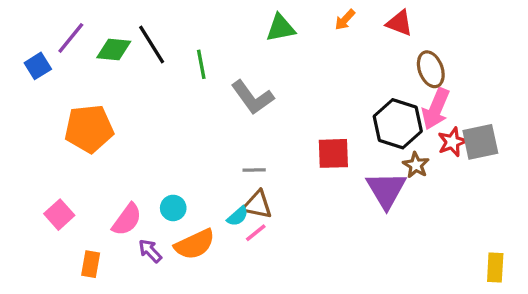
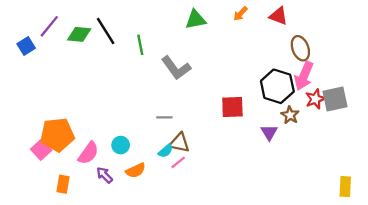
orange pentagon: (89, 129) -> (57, 135), moved
gray line: (254, 170) -> (164, 117), moved
purple triangle: (386, 190) -> (269, 132), size x0.6
orange semicircle: (195, 244) -> (136, 170), size x0.7

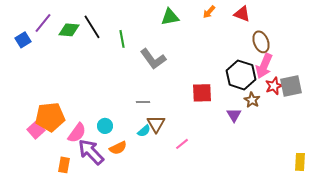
brown triangle: (179, 143) -> (156, 124), turned 48
pink line: (178, 162) -> (182, 144), moved
purple arrow: (104, 175) -> (91, 152), size x1.8
orange rectangle: (63, 184) -> (64, 165), moved

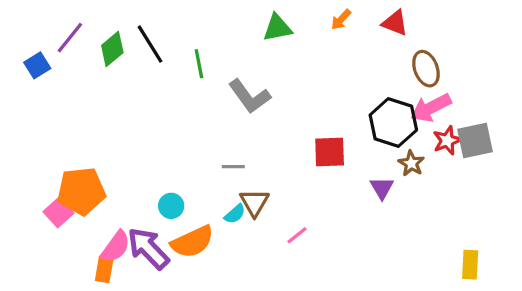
green diamond: (69, 30) -> (112, 49), turned -45
pink arrow: (264, 66) -> (431, 108), turned 40
pink semicircle: (77, 133) -> (116, 247), moved
orange semicircle: (118, 148) -> (192, 242), size x1.5
yellow rectangle: (300, 162) -> (470, 265), moved

